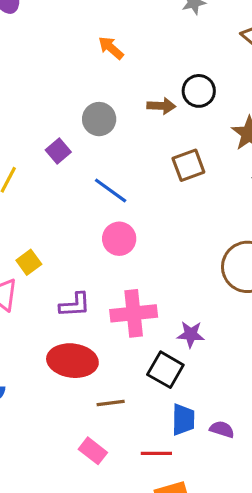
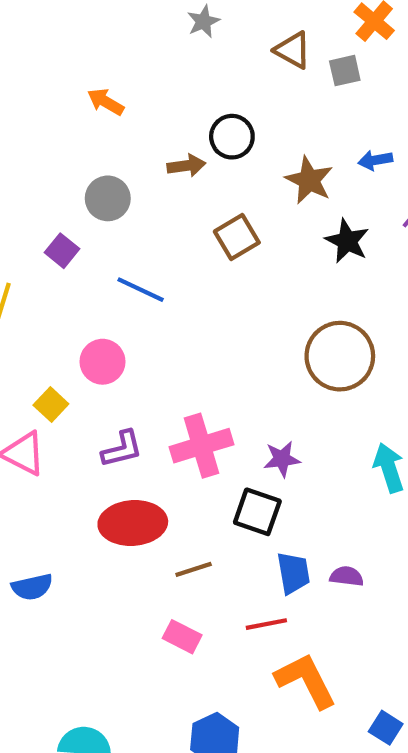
pink circle: (119, 239) -> (103, 362), moved

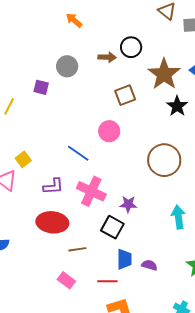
brown star: (309, 180) -> (164, 74), size x1.4
purple square: (62, 251) -> (41, 87), turned -35
blue line: (141, 290) -> (78, 153), moved
pink circle: (103, 362) -> (109, 131), moved
pink cross: (202, 446) -> (91, 191), turned 32

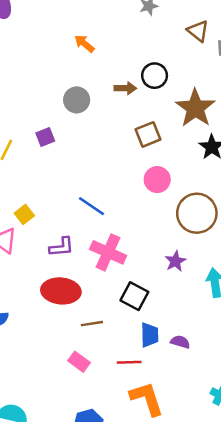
purple square: (41, 87) -> (45, 137), moved, turned -35
pink circle: (109, 131) -> (157, 180), moved
purple star: (128, 204) -> (175, 261), moved, turned -30

